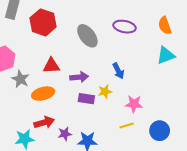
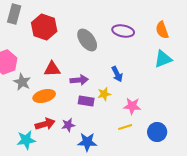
purple star: (65, 134) -> (68, 125), moved

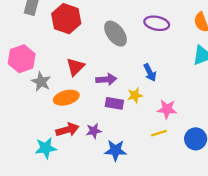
red triangle: (52, 69) -> (75, 67), turned -42

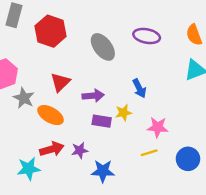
orange ellipse: (66, 98) -> (51, 115), turned 45

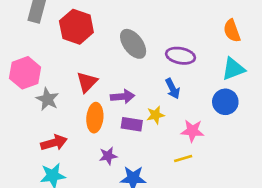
purple ellipse: (147, 36) -> (181, 56), moved
orange ellipse: (51, 115) -> (95, 118), moved, turned 65
red arrow: (52, 149) -> (54, 143), moved
blue circle: (188, 159) -> (225, 102), moved

